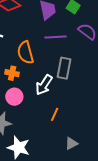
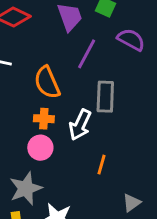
purple line: (55, 37) -> (87, 54), turned -50
orange cross: (12, 73) -> (44, 119), moved

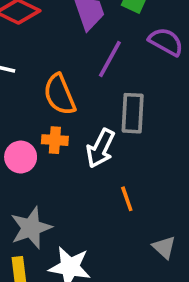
pink circle: (40, 148) -> (21, 157), moved
orange line: (102, 165) -> (127, 199), turned -36
gray triangle: (132, 203) -> (164, 247), turned -42

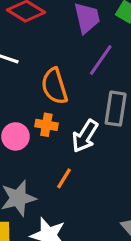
orange line: (127, 199) -> (64, 178), moved, turned 45

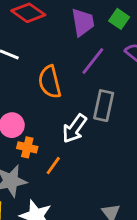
orange cross: (46, 125) -> (27, 147), moved

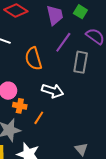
gray rectangle: (104, 106) -> (81, 62), moved
white arrow: (74, 129) -> (53, 91), turned -105

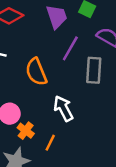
white arrow: (53, 91) -> (63, 108), turned -130
orange cross: (20, 106) -> (26, 131), turned 32

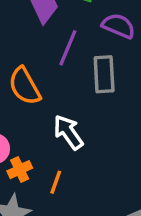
orange cross: (26, 131) -> (20, 170), turned 35

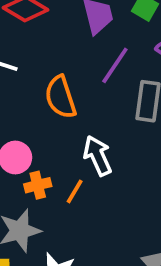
orange line: (56, 182) -> (75, 191), moved

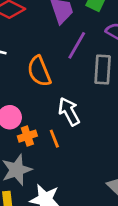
orange line: (75, 191) -> (54, 139), turned -48

